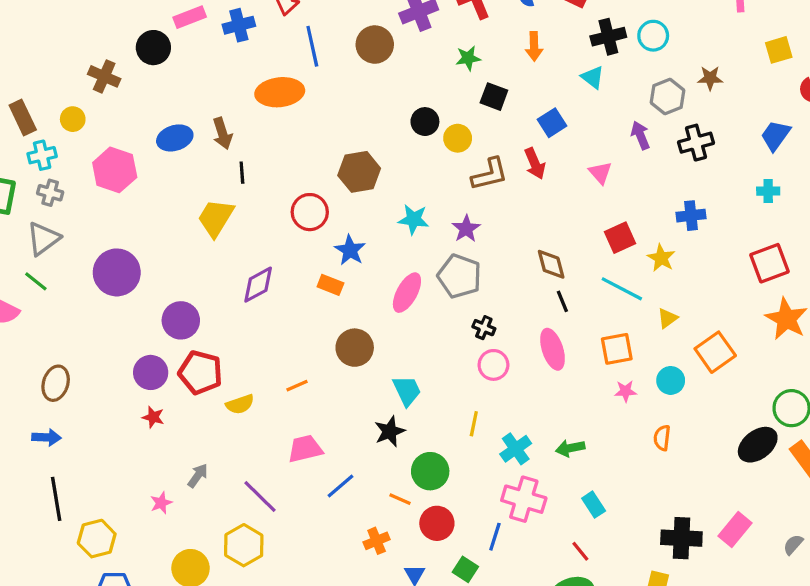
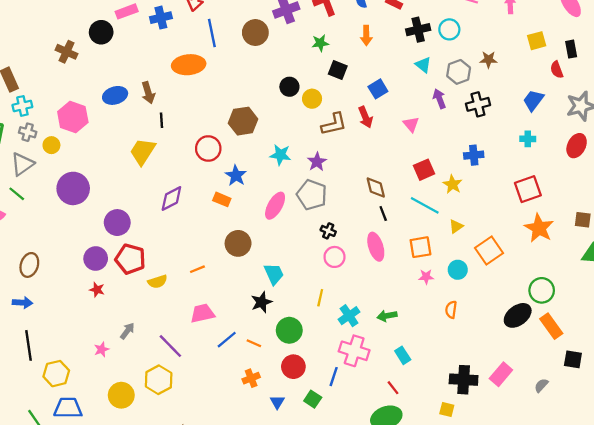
cyan triangle: (593, 77) -> (423, 65), moved
yellow circle: (73, 119) -> (51, 145), moved
orange line: (400, 499) -> (254, 343), moved

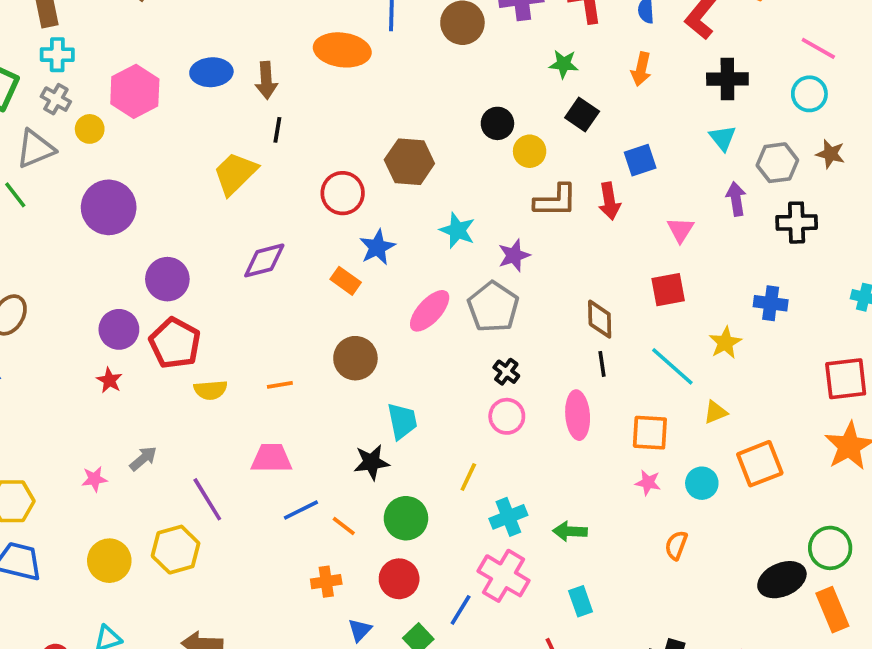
cyan circle: (449, 29) -> (809, 94), moved
red square: (424, 170) -> (668, 290), moved

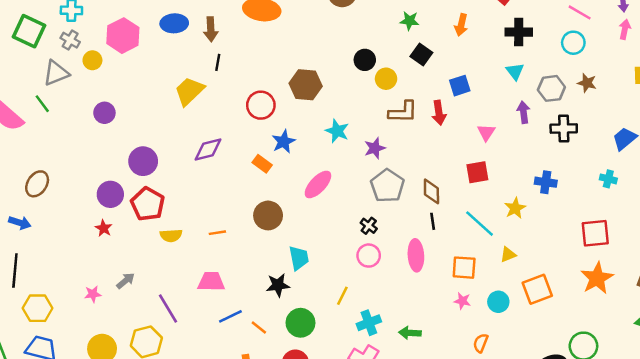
purple circle: (109, 207) -> (104, 113), size x0.6
gray pentagon: (493, 307) -> (387, 186), moved

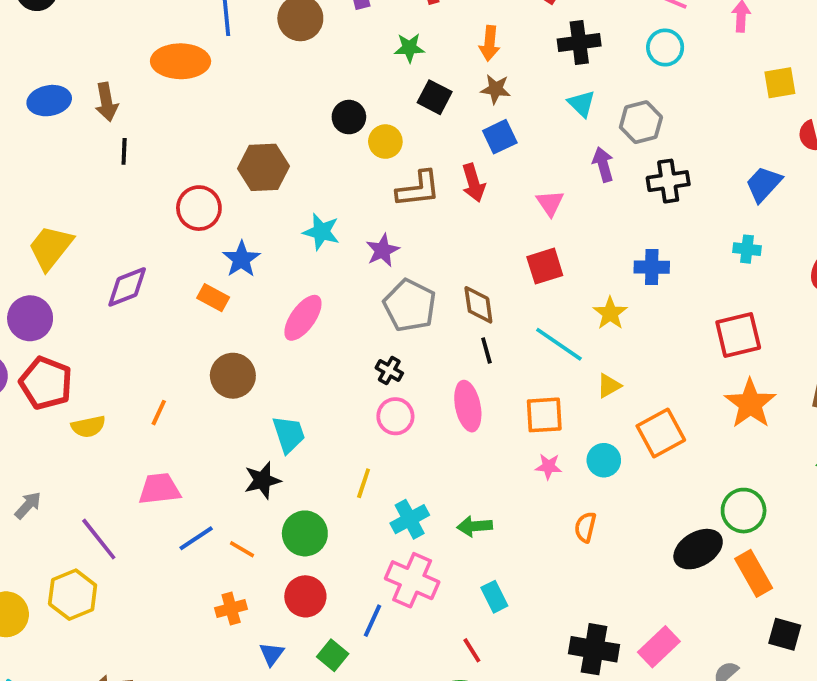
brown star: (587, 83) -> (496, 89), moved
yellow trapezoid: (189, 91) -> (50, 248), moved
orange line: (217, 233) -> (159, 413), turned -49

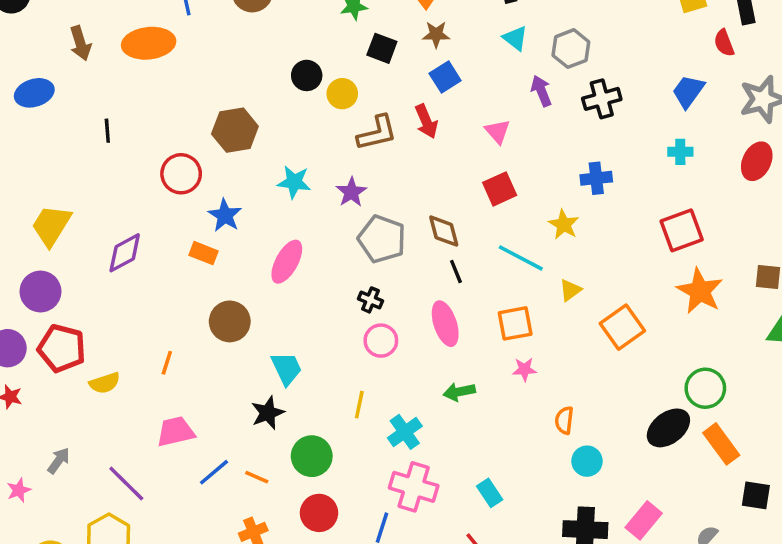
brown arrow: (106, 102) -> (80, 43), moved
cyan circle: (604, 460) -> (587, 461), moved
green arrow: (475, 526) -> (459, 392), moved

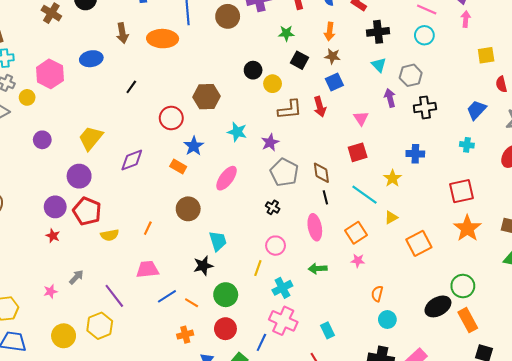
black line: (107, 131) -> (131, 87), turned 32
orange square: (515, 323) -> (356, 233), turned -30
pink circle: (381, 341) -> (276, 246), moved

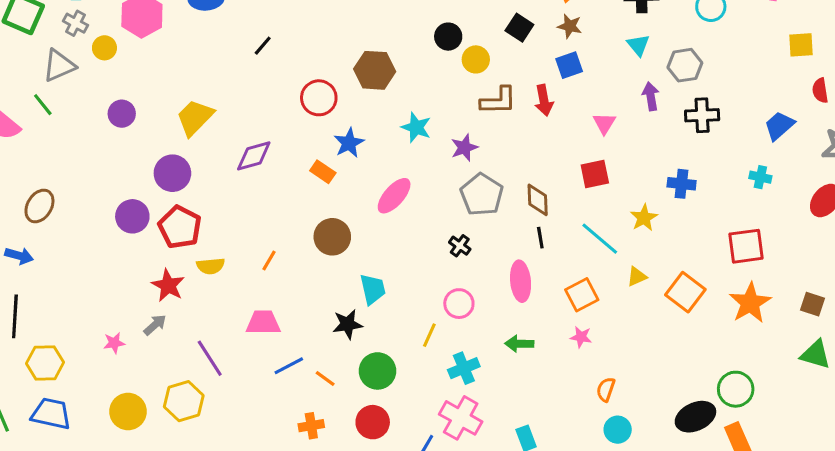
red star: (53, 236) -> (168, 285), moved, size x1.5
orange square: (419, 243) -> (685, 292), moved, turned -30

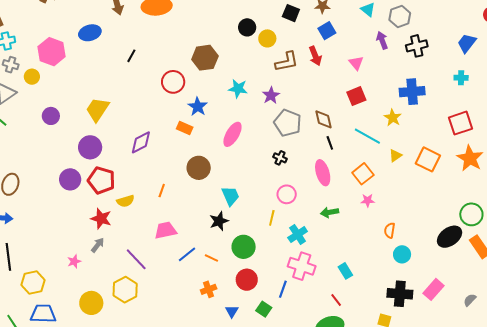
purple diamond: (254, 156) -> (141, 142), moved
blue cross: (682, 184) -> (412, 92), size x1.4

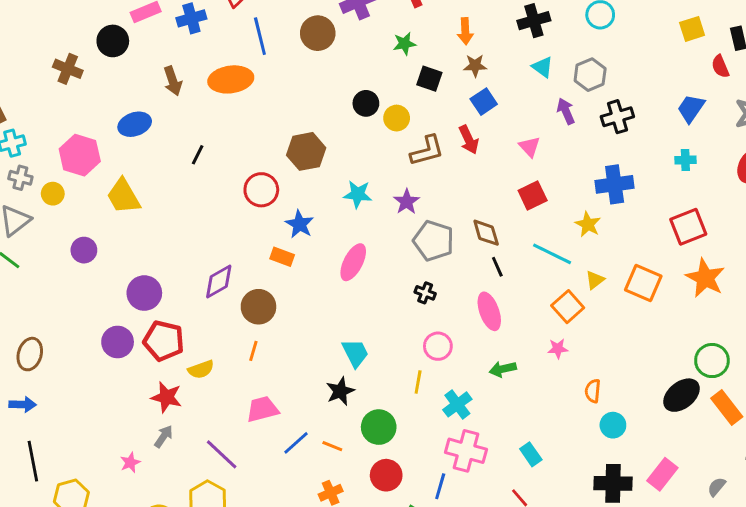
yellow trapezoid: (97, 109) -> (123, 196), moved, turned -60
brown circle: (199, 168) -> (258, 307), moved
orange square: (363, 174) -> (568, 307), moved

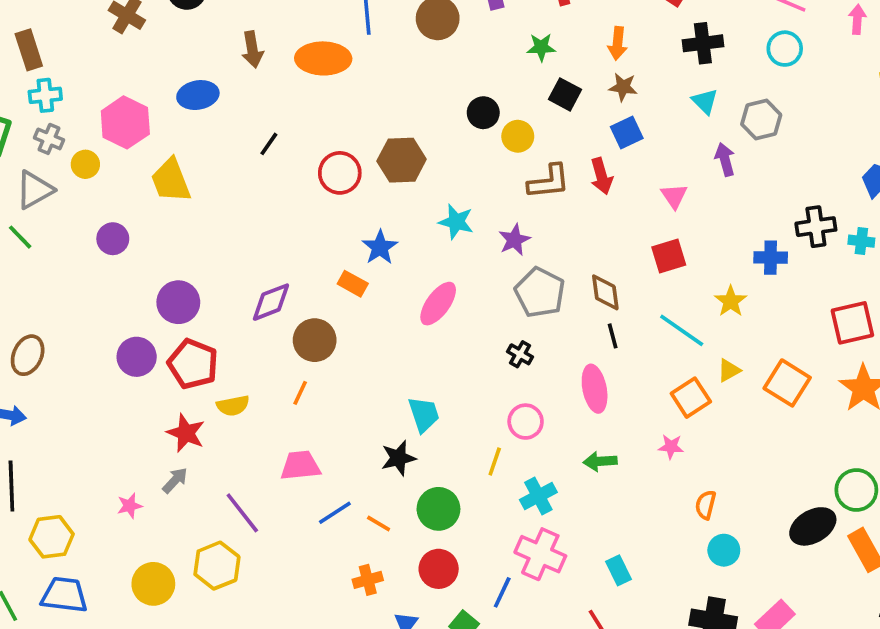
black cross: (617, 117) -> (816, 227), moved
blue cross: (615, 184) -> (771, 258), size x0.7
red circle: (261, 190) -> (340, 173), moved

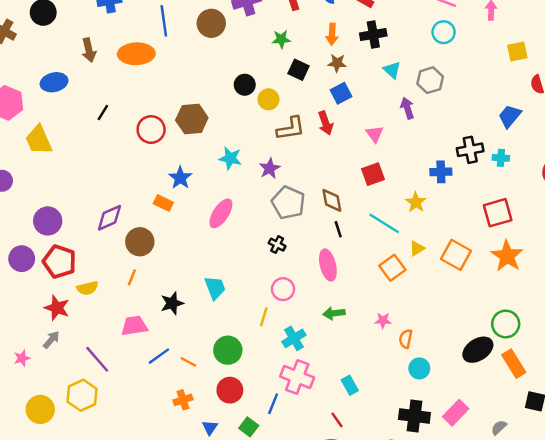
black cross: (703, 43) -> (373, 35), moved
pink star: (671, 447) -> (383, 320), moved
black star: (398, 458) -> (172, 303), moved

